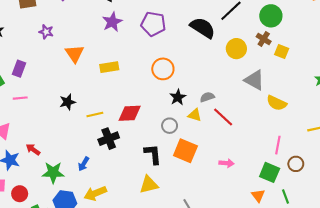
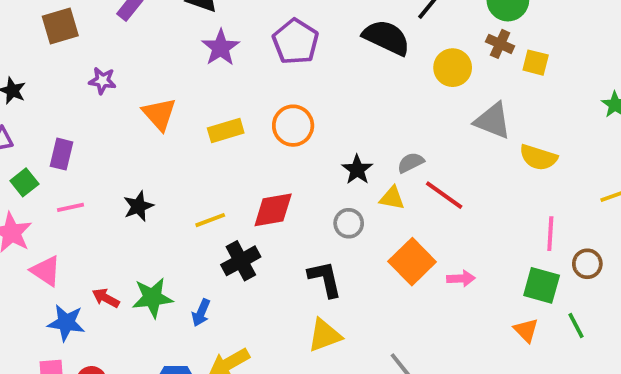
purple pentagon: (153, 24) -> (296, 42), turned 30
orange circle: (163, 69) -> (293, 126), moved
black star: (67, 102) -> (138, 206), moved
orange square: (185, 151) -> (412, 262), moved, turned 30
green star: (53, 172) -> (152, 298), moved

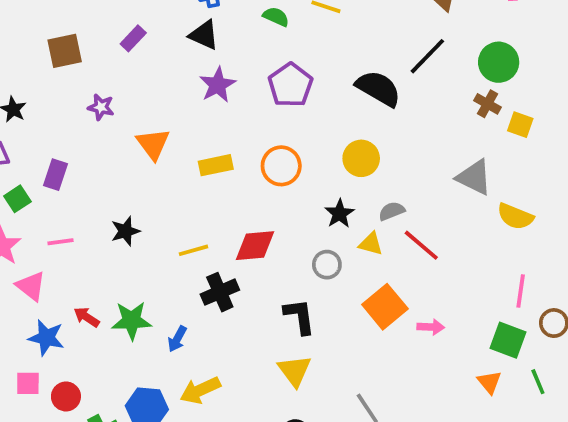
yellow circle: (453, 68) -> (361, 158), moved
pink line: (71, 207) -> (61, 242), moved
yellow triangle: (325, 335) -> (295, 371), turned -51

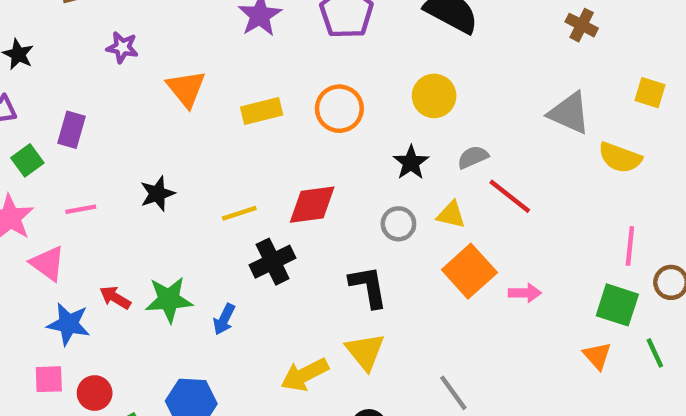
yellow square: (520, 125) -> (650, 93), moved
yellow triangle: (371, 244) -> (451, 215), moved
yellow arrow: (200, 390) -> (305, 375), moved

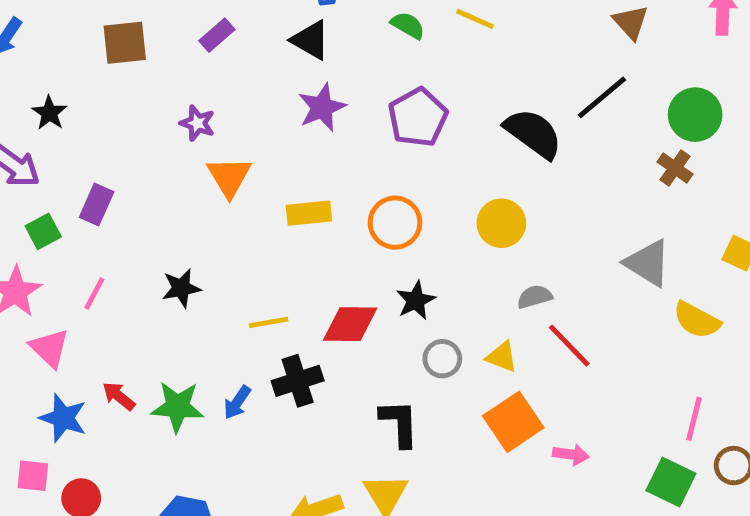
purple star: (122, 47) -> (197, 123), moved
black star: (411, 163) -> (416, 300), moved
pink line: (81, 209) -> (94, 293), turned -60
blue arrow: (224, 319) -> (237, 402), moved

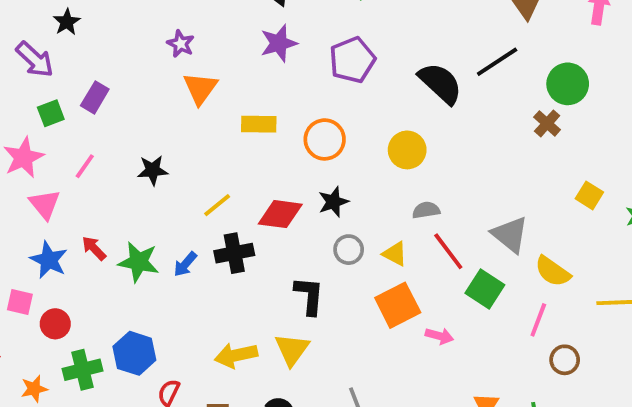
gray triangle: (648, 263) -> (510, 235), moved
yellow semicircle: (697, 320) -> (553, 271), moved
yellow line: (269, 322) -> (217, 205), turned -36
green square: (671, 482) -> (485, 289), moved

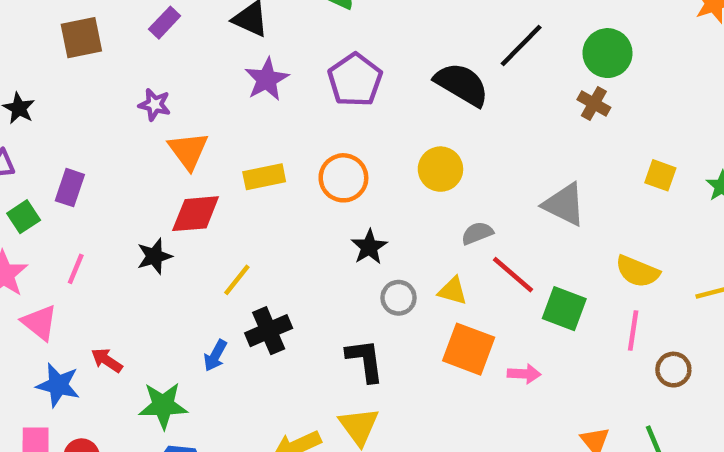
red diamond: (280, 214) -> (196, 214), moved
gray triangle: (510, 235) -> (564, 204), moved
green star: (139, 262) -> (163, 405), moved
orange square: (398, 305) -> (469, 349), turned -30

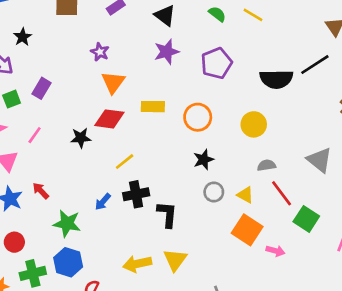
black semicircle: (462, 84) -> (276, 79), turned 136
black L-shape: (365, 360) -> (167, 214), moved

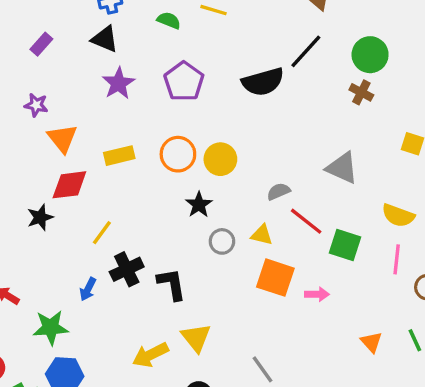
yellow circle: (254, 124) -> (220, 159), moved

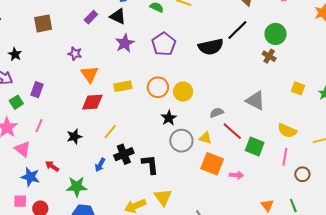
purple rectangle: (41, 44) -> (91, 17), moved
black star: (40, 217) -> (74, 137), moved
gray circle: (222, 241) -> (181, 141), size x1.5

